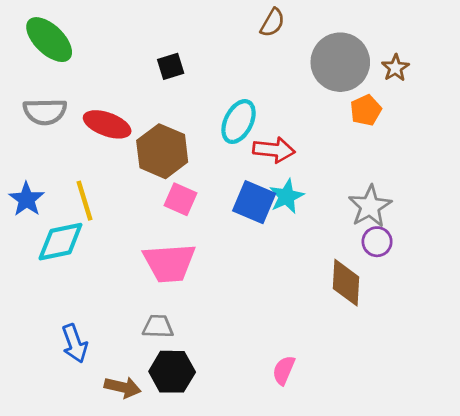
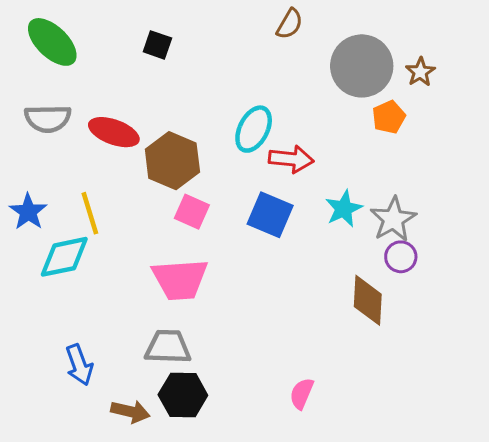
black square: (171, 66) -> (157, 45), moved, turned 36
cyan star: (287, 196) -> (344, 209), moved
gray trapezoid: (158, 326) -> (168, 347), size x1.4

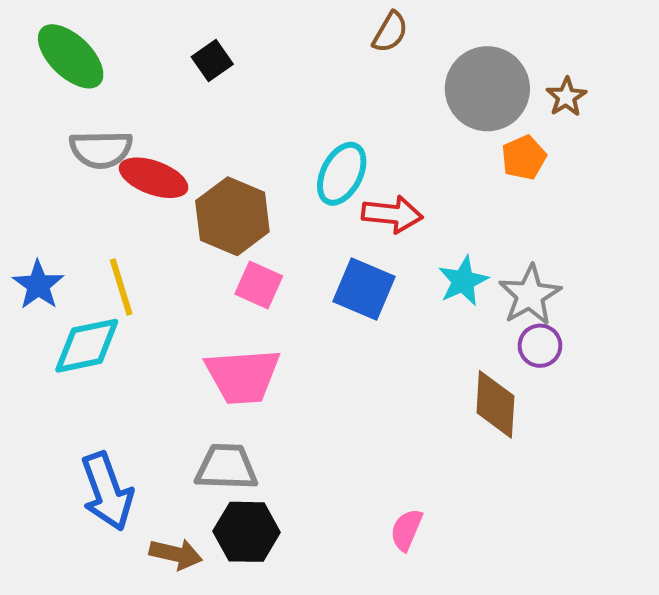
black square: (157, 45) -> (212, 60), turned 36
gray semicircle: (48, 119) -> (101, 149), moved
blue arrow: (79, 365) -> (107, 491), size x1.4

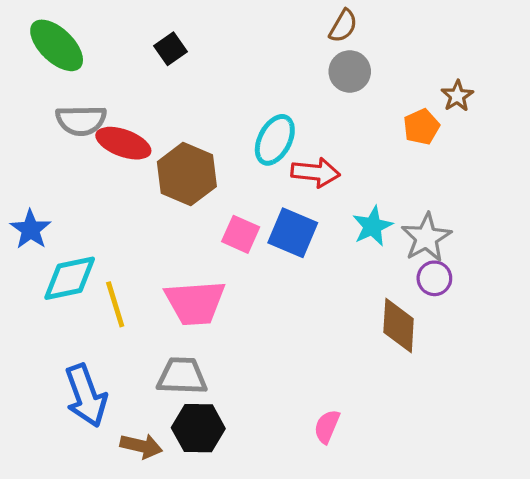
brown semicircle: (390, 32) -> (343, 26), moved
gray circle: (487, 89) -> (350, 71), moved, size x0.6
brown star: (566, 97) -> (457, 96), moved
pink square: (259, 285) -> (241, 234), moved
yellow line: (121, 287) -> (115, 304), moved

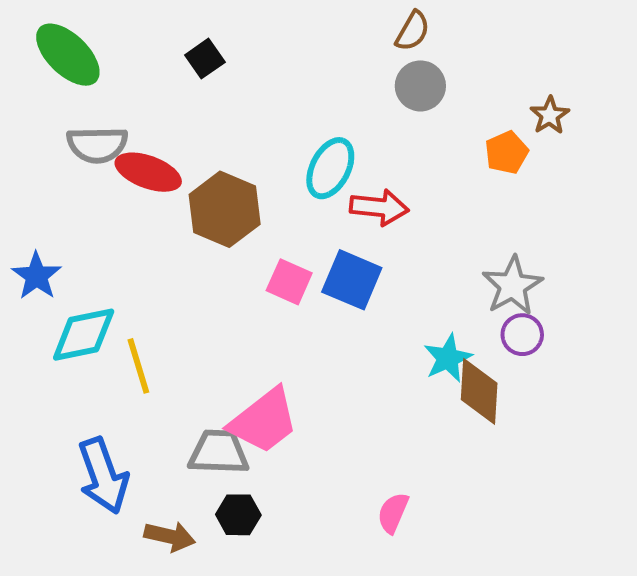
cyan star: (373, 226) -> (448, 358), moved
pink trapezoid: (195, 303) -> (264, 421), moved, turned -34
black hexagon: (198, 428) -> (238, 515), size x0.7

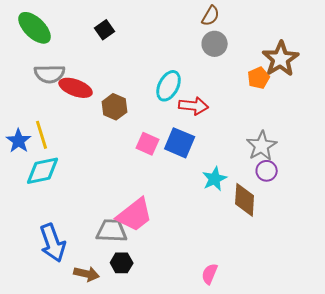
brown star: (550, 115) -> (281, 59), size x1.8
brown hexagon: (225, 209) -> (115, 107), size x0.7
cyan star: (448, 358) -> (215, 179), moved
yellow line: (138, 366) -> (42, 135), moved
pink semicircle: (393, 513) -> (210, 274), moved

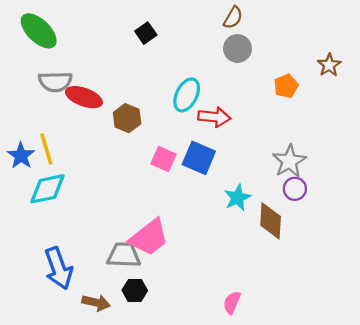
black square: (105, 30) -> (146, 33), moved
brown star: (281, 59) -> (329, 65), moved, size x0.6

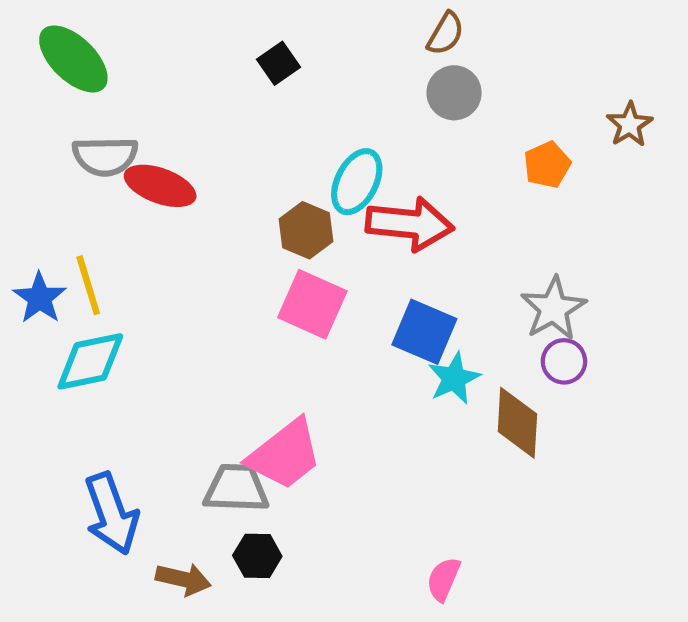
red arrow: (214, 117) -> (410, 224), size x1.4
brown hexagon: (127, 118) -> (306, 230), moved
blue square: (199, 158) -> (424, 332), moved
pink square: (163, 159) -> (312, 304), size x1.4

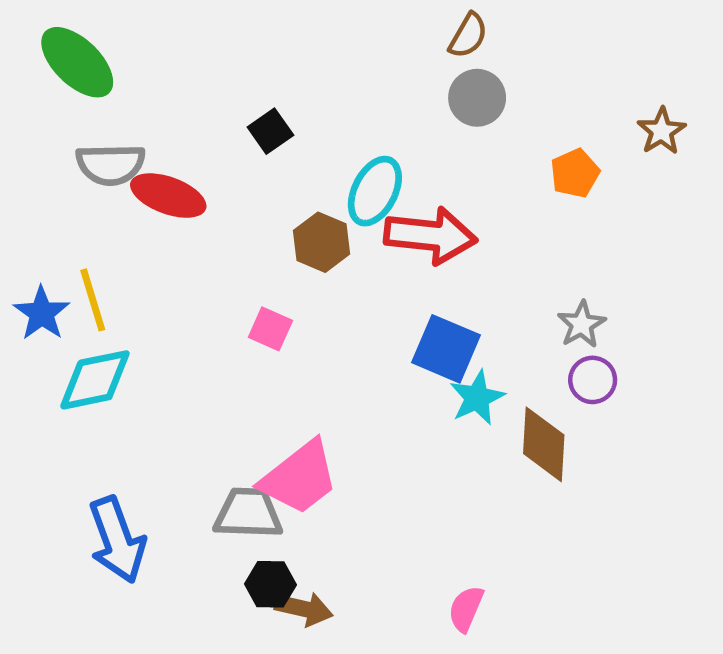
black square: (279, 63) -> (270, 131), moved
pink square: (312, 304) -> (270, 329), moved, size x0.6
gray star: (553, 309) -> (582, 324), size x0.7
brown arrow: (183, 579) -> (304, 609), moved

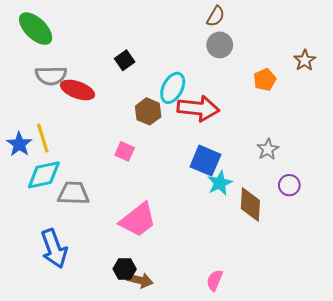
purple circle: (593, 380) -> (289, 185), moved
gray trapezoid: (248, 513) -> (73, 193), moved

